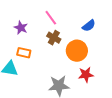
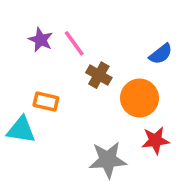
pink line: (51, 18) -> (74, 43), moved
purple star: (21, 28) -> (41, 40), moved

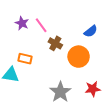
red star: (155, 140) -> (93, 89), moved
gray star: (108, 160) -> (60, 92), turned -30

